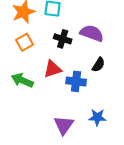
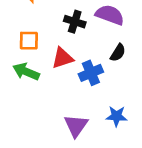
orange square: (25, 42) -> (29, 41), moved, turned 30
blue cross: (76, 81) -> (91, 73), turned -30

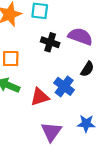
red triangle: (63, 58) -> (40, 97), moved
blue cross: (91, 73) -> (64, 86), turned -30

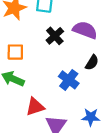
black cross: (50, 42) -> (55, 36), turned 30
red triangle: (40, 97) -> (35, 107), moved

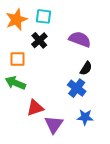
black cross: (55, 36) -> (39, 40), moved
blue cross: (69, 80) -> (77, 88), moved

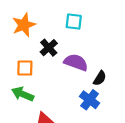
cyan square: (43, 16) -> (74, 22), moved
purple semicircle: (80, 39) -> (76, 62), moved

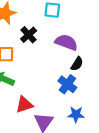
purple semicircle: (76, 62) -> (66, 42), moved

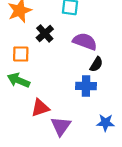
blue cross: (67, 84) -> (86, 86), turned -36
blue star: (76, 114) -> (105, 123), moved

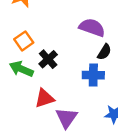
black cross: (45, 33) -> (48, 59), moved
orange square: (21, 54) -> (24, 41), turned -36

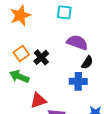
black cross: (48, 59) -> (41, 57), moved

